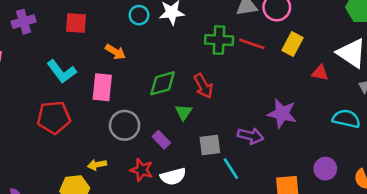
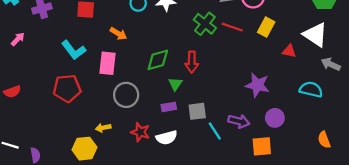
green cross: (219, 40) -> (205, 24), turned 35
red arrow: (203, 86) -> (192, 62), turned 30
purple arrow: (251, 136) -> (239, 121), moved
purple rectangle: (161, 140) -> (169, 107), moved, turned -56
purple circle: (325, 169) -> (275, 118), moved

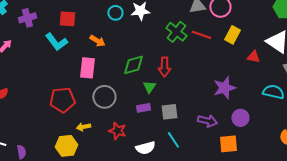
cyan L-shape: (74, 50) -> (56, 42), moved
purple star: (257, 85) -> (224, 88), turned -30
red pentagon: (67, 88) -> (62, 100), moved
cyan line: (215, 131) -> (173, 140), moved
white semicircle: (167, 138) -> (145, 148), moved

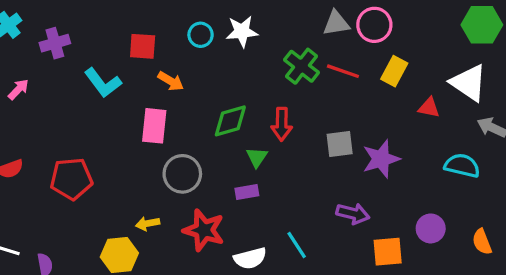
red square: (67, 19) -> (143, 46), moved
red pentagon: (62, 100) -> (71, 179), moved
gray square: (169, 112) -> (340, 144), moved
purple circle: (240, 118) -> (431, 228), moved
red star: (117, 131) -> (204, 230), size x1.4

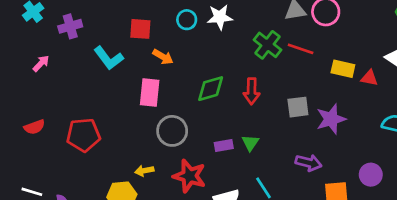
yellow rectangle: (394, 71) -> (343, 69), moved, turned 75
green triangle: (257, 157) -> (250, 143), moved

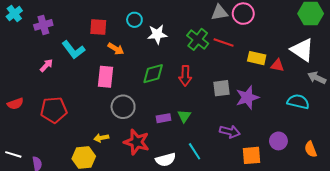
white star: (220, 17) -> (157, 34), moved
pink arrow: (41, 63) -> (46, 65), moved

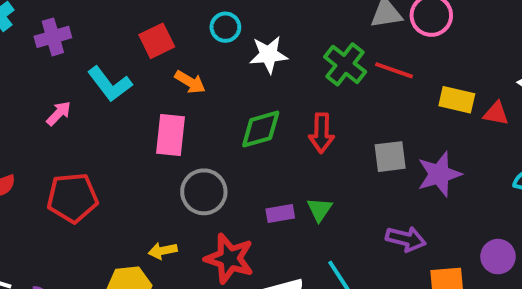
red square: (98, 27) -> (157, 41), turned -30

